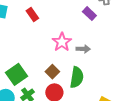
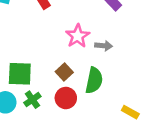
green square: (16, 74) -> (20, 74), turned 35

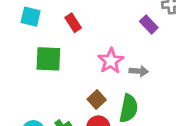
green square: (20, 74) -> (48, 59), moved

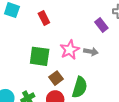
green square: (48, 59) -> (40, 56), moved
gray arrow: (139, 71) -> (91, 52), moved

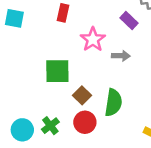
red rectangle: (44, 18) -> (63, 13), moved, turned 48
pink star: (70, 50) -> (93, 39), moved

